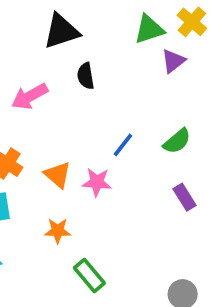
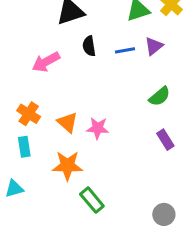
purple triangle: (173, 61) -> (154, 46), moved
blue line: (123, 145) -> (125, 50), moved, turned 42
orange star: (58, 231) -> (67, 166), size x1.5

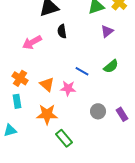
blue line: (125, 50) -> (82, 71), moved, turned 40
purple rectangle: (165, 140) -> (122, 114), moved
gray circle: (164, 214) -> (98, 111), moved

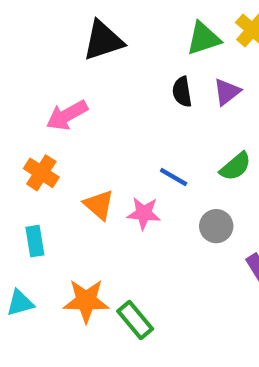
black semicircle: (62, 31) -> (182, 92), moved
orange cross: (20, 78) -> (41, 173), moved
gray circle: (98, 111) -> (216, 226), moved
orange star: (47, 114) -> (86, 301), moved

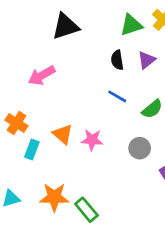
orange cross: (41, 173) -> (17, 123), moved
blue line: (174, 177) -> (117, 96), moved
cyan rectangle: (35, 241) -> (32, 150), moved, turned 30

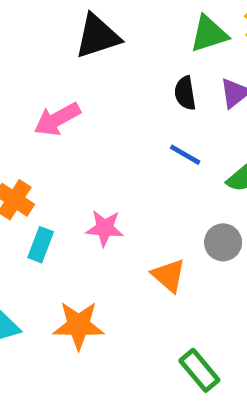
orange triangle: (63, 134) -> (169, 276), moved
pink star: (92, 140) -> (105, 228), moved
green rectangle: (86, 210) -> (199, 370), moved

